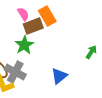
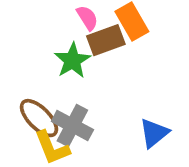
green star: (24, 45) -> (72, 61), moved

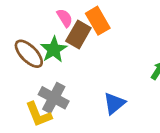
brown rectangle: (106, 40) -> (78, 34), turned -40
brown ellipse: (39, 118) -> (29, 54), moved

